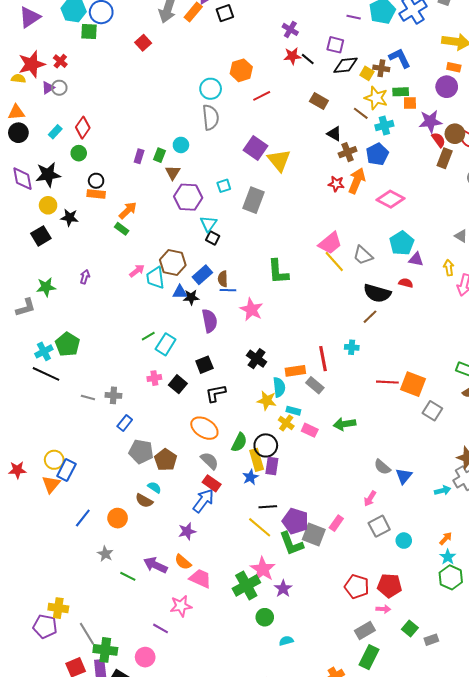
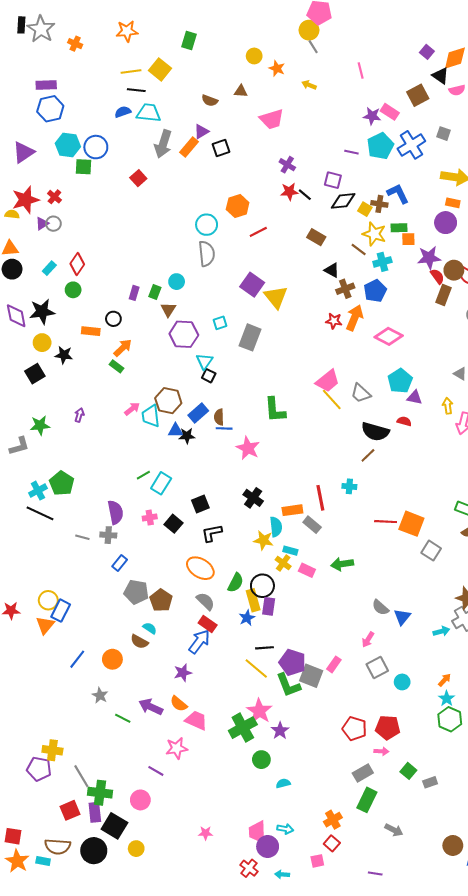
black circle: (96, 181) -> (113, 319), moved
purple semicircle: (210, 321) -> (116, 512), moved

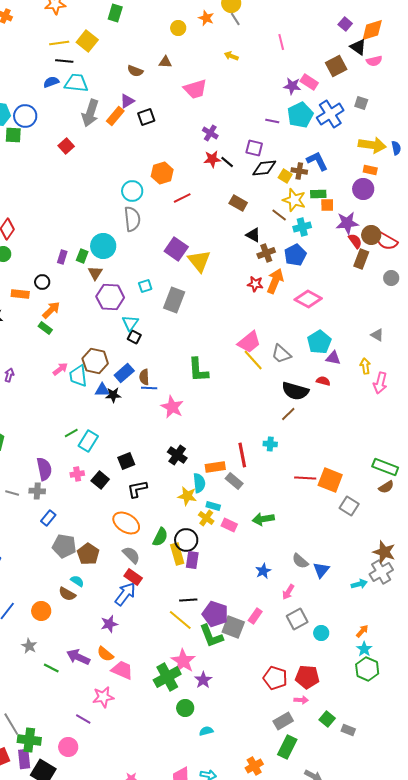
orange star: (277, 68) -> (206, 18), moved
cyan circle: (177, 282) -> (103, 246), size x1.6
blue star: (247, 618) -> (263, 571), moved
gray rectangle: (430, 782) -> (348, 730), turned 40

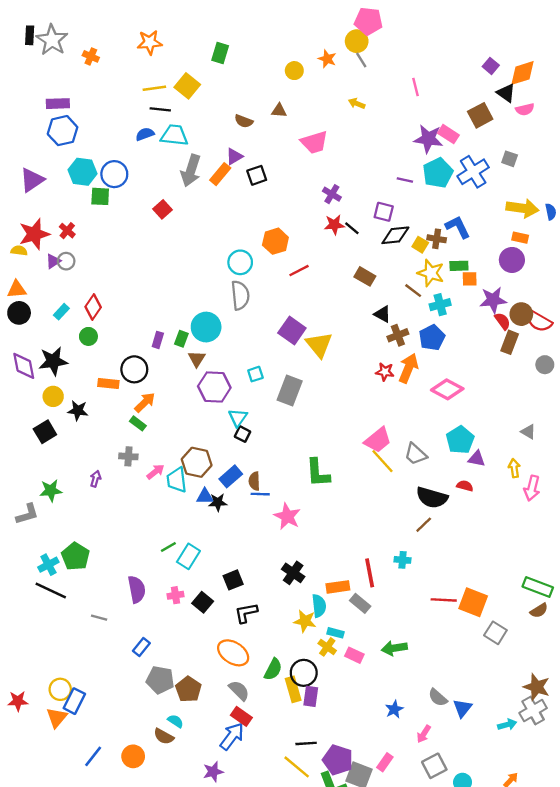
purple star: (292, 86) -> (428, 139), size x1.4
black circle: (42, 282) -> (134, 369), size x1.5
gray cross: (37, 491) -> (128, 456), moved

